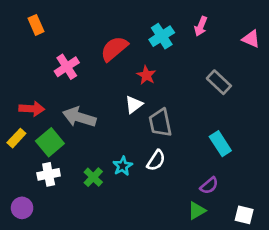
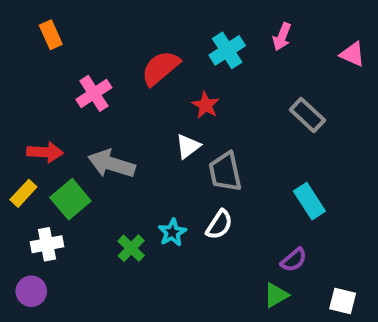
white cross: (49, 174) -> (47, 244), moved

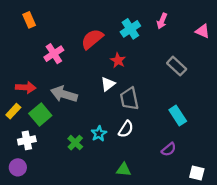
green triangle: (276, 295) -> (124, 170), moved, turned 35

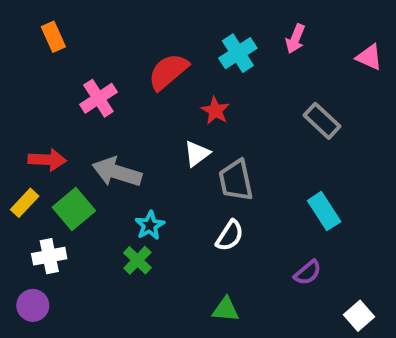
cyan star: (99, 134) -> (150, 225), moved
white square: (197, 173) -> (359, 316), turned 35

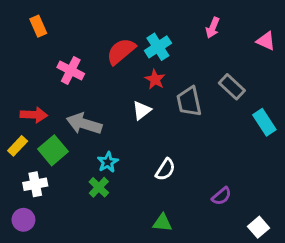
cyan cross: (238, 53) -> (158, 47), moved
pink cross: (98, 98) -> (71, 71), turned -30
gray trapezoid: (236, 180) -> (189, 102), moved
cyan rectangle: (324, 211) -> (264, 122), moved

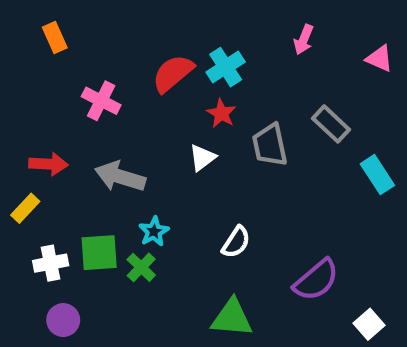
green square: (53, 150) -> (99, 253), moved, turned 36
purple semicircle: (222, 196) -> (316, 280), size x1.6
purple circle: (23, 220) -> (63, 320), moved
green triangle: (162, 223) -> (232, 318), size x1.5

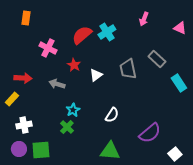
orange rectangle: (55, 37) -> (26, 18), turned 32
red star: (221, 113) -> (74, 65), moved
gray arrow: (120, 177) -> (57, 84), size x0.7
green square: (99, 253) -> (41, 150), moved
purple circle: (63, 320) -> (19, 149), moved

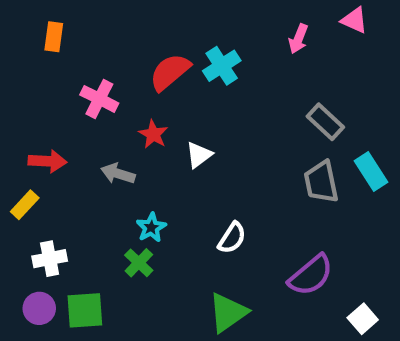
pink triangle: (180, 28) -> (354, 20), moved
gray trapezoid: (128, 69) -> (321, 182), moved
green triangle: (110, 151) -> (228, 313), turned -40

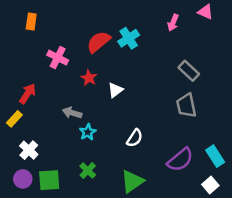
red arrow: (48, 161) -> (28, 94), turned -60
cyan rectangle: (371, 172) -> (215, 156), moved
gray arrow: (118, 174) -> (72, 113), moved
white cross: (50, 259) -> (29, 150), turned -36
green cross: (139, 263) -> (88, 171), moved

